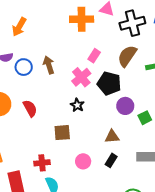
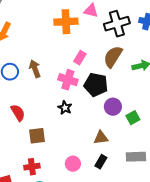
pink cross: (81, 77) -> (68, 80), turned -30
brown square: (62, 133) -> (37, 136), moved

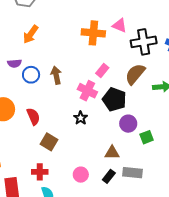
brown square: (37, 136) -> (49, 142), turned 30
gray rectangle: (136, 157) -> (133, 173), moved

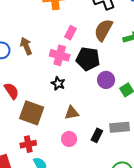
brown square: (49, 142) -> (32, 113), size x1.4
brown triangle: (112, 153) -> (72, 113), moved

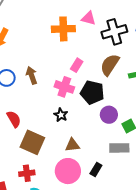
gray rectangle: (120, 127) -> (119, 148), moved
pink circle: (69, 139) -> (68, 171), size x1.6

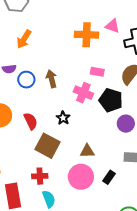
pink rectangle: (77, 65) -> (97, 72), turned 64
black star: (61, 115) -> (63, 118), moved

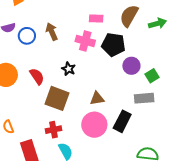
black rectangle: (109, 177) -> (122, 121), size x1.5

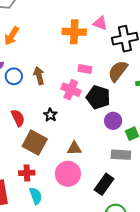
black rectangle: (122, 121) -> (104, 184), moved

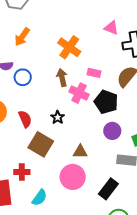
orange cross: (74, 32) -> (69, 47), moved, turned 30
brown arrow: (39, 76) -> (62, 78), moved
purple circle: (113, 121) -> (112, 131), moved
red cross: (27, 173) -> (22, 172), moved
cyan semicircle: (36, 196) -> (40, 198), turned 54

